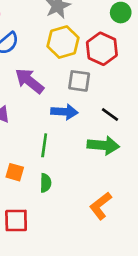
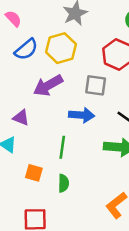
yellow hexagon: (63, 42) -> (61, 48), moved
purple arrow: (29, 81) -> (48, 85), turned -68

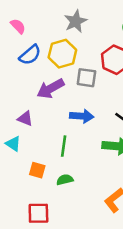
gray square: (96, 85) -> (86, 78), moved
green semicircle: (63, 183) -> (65, 180), turned -105

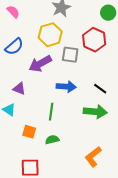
blue semicircle: (30, 55) -> (14, 47), moved

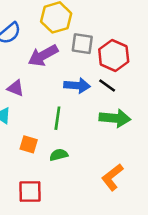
red hexagon: (94, 40) -> (114, 55), moved
black line: (100, 89) -> (107, 85), moved

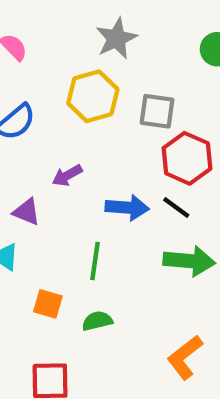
gray square: (82, 44) -> (157, 111), moved
purple arrow: (43, 55) -> (67, 175), moved, size x0.6

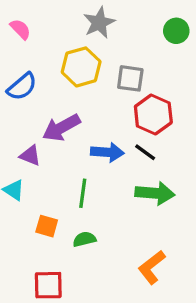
purple arrow: (67, 175) -> (61, 128), size x1.6

